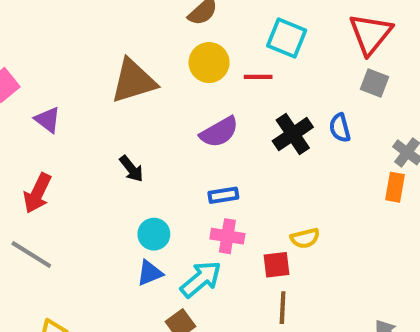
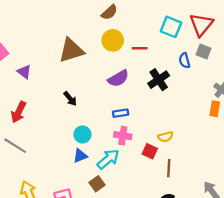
cyan square: (287, 38) -> (171, 27), moved
blue semicircle: (340, 128) -> (184, 61), moved
red square: (276, 265) -> (150, 151), turned 32
brown line: (283, 308) -> (169, 168), moved

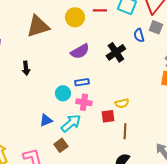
red line: (140, 48) -> (100, 10), moved
black arrow: (70, 99) -> (26, 68), moved, turned 32
cyan circle: (82, 134) -> (63, 93), moved
red square: (150, 151) -> (108, 116), turned -32

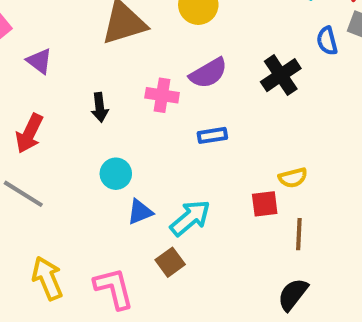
cyan circle: (63, 93) -> (116, 174), moved
pink cross: (84, 102) -> (162, 95), moved

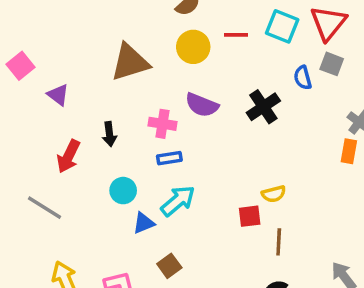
purple semicircle: (208, 73) -> (202, 105), turned 52
red arrow: (29, 133) -> (68, 156), moved
blue rectangle: (212, 135) -> (169, 158), moved
cyan arrow: (190, 218) -> (178, 201), moved

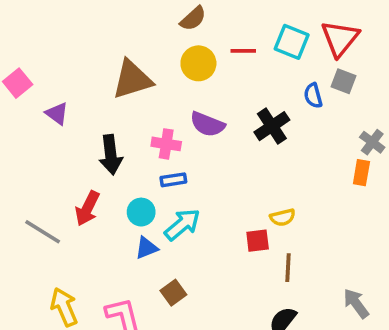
black arrow: (109, 134) -> (111, 155), size x1.5
red arrow: (68, 156) -> (87, 208), moved
cyan circle: (123, 191) -> (141, 212), moved

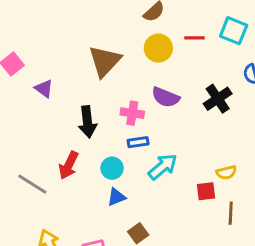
brown triangle: (132, 79) -> (105, 61), turned -30
cyan arrow: (182, 225) -> (163, 167), moved

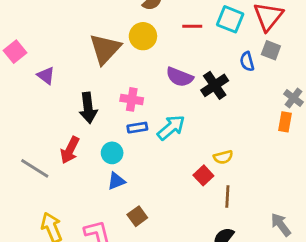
yellow circle: (158, 48) -> (143, 36), moved
purple semicircle: (166, 97) -> (180, 77), moved
cyan arrow: (163, 167) -> (171, 128), moved
red square: (206, 191) -> (203, 175), turned -36

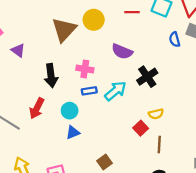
black cross: (215, 85) -> (147, 77), moved
brown square: (137, 216) -> (105, 162), moved

